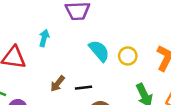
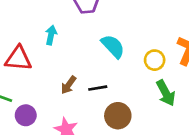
yellow circle: (128, 56) -> (155, 60), moved

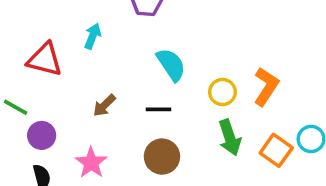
black line: (98, 88) -> (158, 109), moved

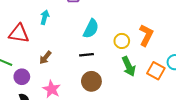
cyan semicircle: (171, 65) -> (91, 29), turned 66
brown arrow: (104, 105) -> (45, 58), moved

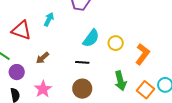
yellow circle: (122, 41) -> (116, 43), moved

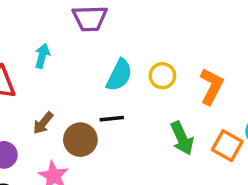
brown circle: (82, 89) -> (80, 140), moved

